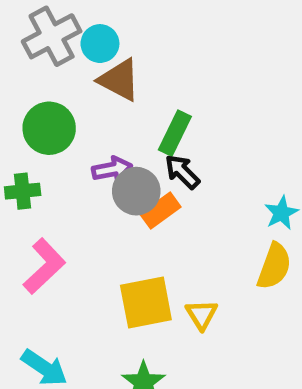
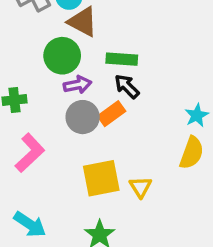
green circle: (49, 128) -> (62, 56), moved
green rectangle: (175, 133) -> (122, 59), turned 68
gray circle: (136, 191) -> (83, 117), moved

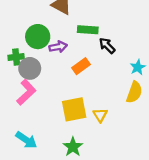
green circle: (62, 56) -> (38, 37), moved
black arrow: (127, 86) -> (107, 46), moved
gray circle: (83, 117) -> (30, 68), moved

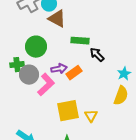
purple arrow: (58, 47) -> (59, 69), moved
pink L-shape: (26, 92) -> (46, 85), moved

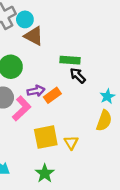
green rectangle: (80, 41) -> (70, 60), moved

